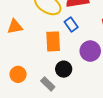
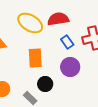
blue rectangle: (71, 24) -> (67, 42), moved

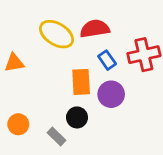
orange rectangle: (35, 58) -> (81, 82), moved

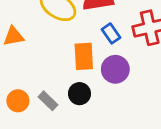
gray rectangle: (57, 137) -> (48, 101), moved

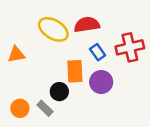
black circle: (79, 94) -> (59, 92), moved

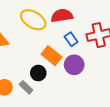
orange rectangle: (75, 71) -> (52, 56), turned -48

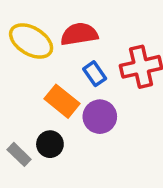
black circle: (38, 73) -> (50, 144), moved

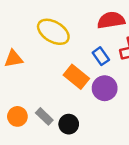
red semicircle: (79, 34) -> (111, 20), moved
black circle: (50, 144) -> (69, 124), moved

